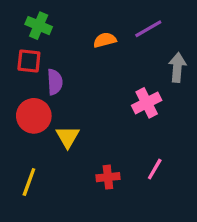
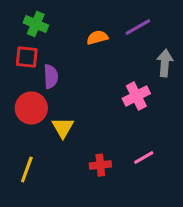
pink line: (155, 169) -> (144, 158), turned 30

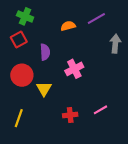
red square: (27, 57) -> (19, 39), turned -35
purple semicircle: (51, 76) -> (45, 52), moved
pink cross: (136, 96) -> (74, 69), moved

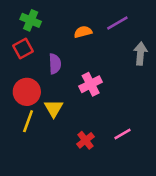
red cross: (70, 115) -> (85, 140), turned -32
yellow line: (19, 118) -> (28, 121), moved

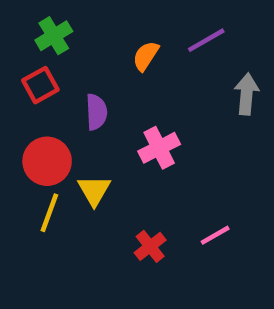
green cross: (31, 20) -> (54, 36), turned 36
orange semicircle: (83, 32) -> (146, 56), turned -42

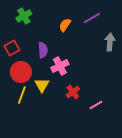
red square: (40, 85) -> (12, 48), moved
pink cross: (159, 148) -> (60, 66), moved
red cross: (150, 246) -> (73, 92), moved

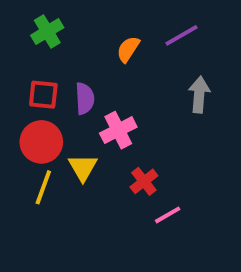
gray arrow: (110, 42) -> (199, 95), moved
red square: (12, 48) -> (43, 95), moved, turned 35
pink line: (96, 105) -> (168, 215), moved

